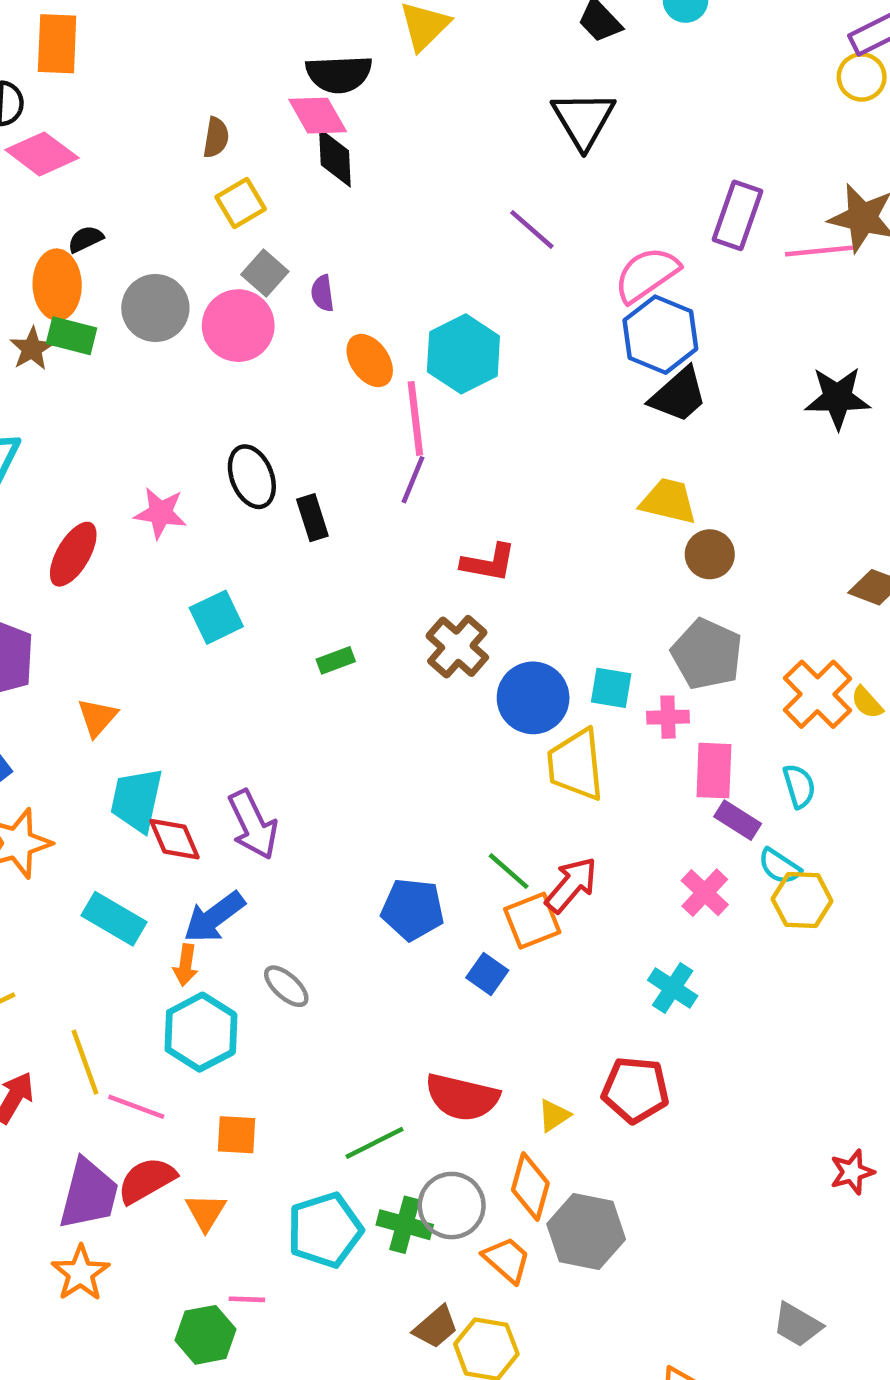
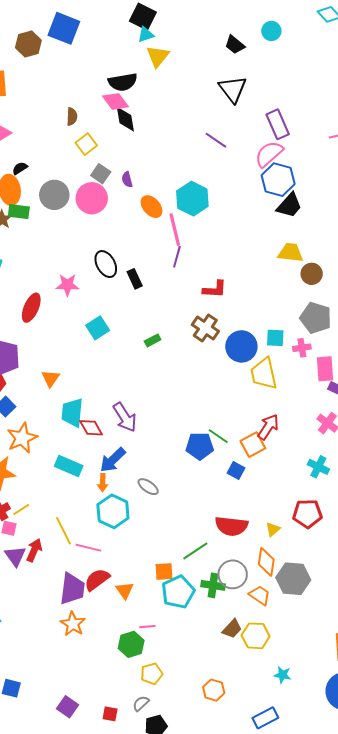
purple rectangle: (738, 215) -> (278, 124), moved, turned -36
green line: (509, 871) -> (218, 436), moved
orange square: (236, 1135) -> (164, 571), moved

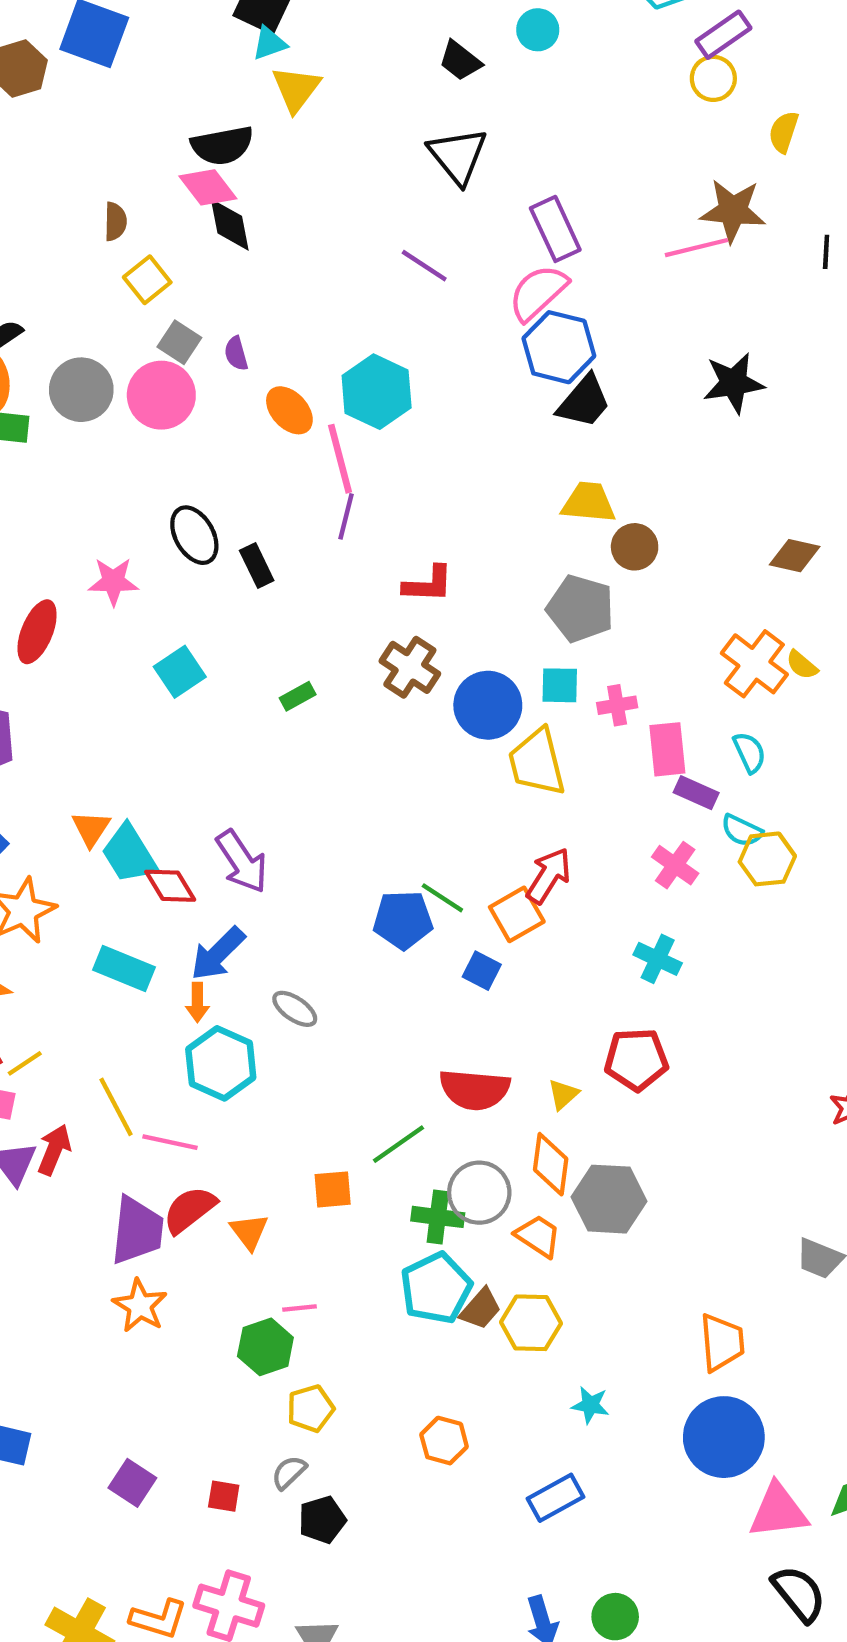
gray pentagon: (316, 318) -> (581, 609), moved
orange triangle: (51, 378) -> (91, 828), moved
cyan trapezoid: (72, 413) -> (129, 854), turned -36
cyan pentagon: (178, 592) -> (436, 1288), moved

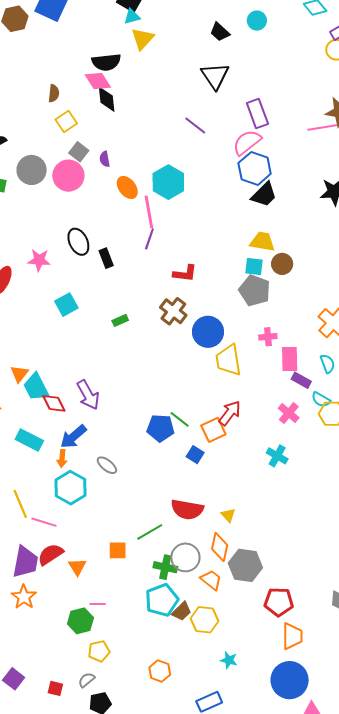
cyan square: (560, 685) -> (254, 266), moved
red pentagon: (636, 1059) -> (279, 602), moved
yellow triangle: (563, 1094) -> (228, 515), turned -35

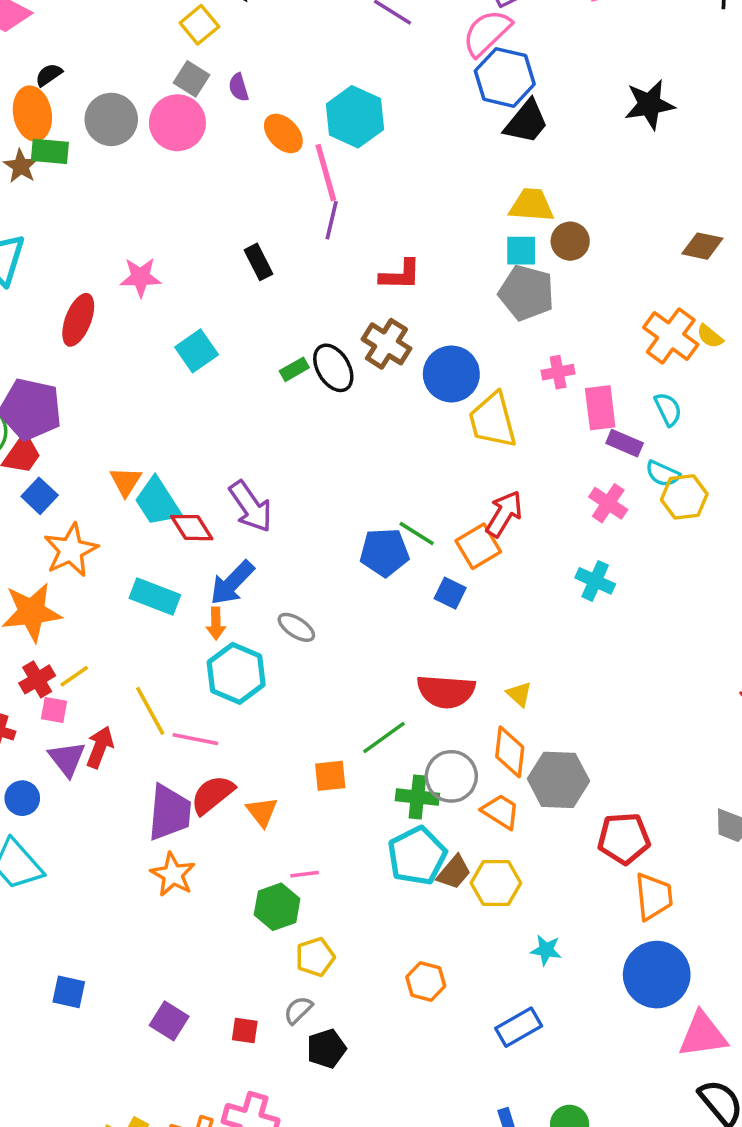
yellow square: (66, 122) -> (199, 25), moved
black ellipse: (78, 242) -> (333, 368), moved

